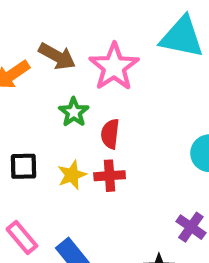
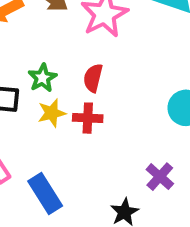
green star: (74, 112) -> (42, 78), moved

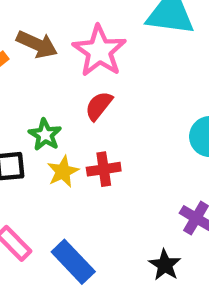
red semicircle: (93, 78) -> (99, 106), moved, turned 36

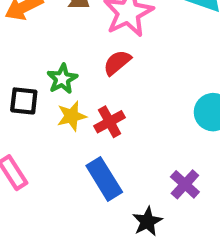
red cross: (104, 169) -> (110, 122), turned -32
blue rectangle: (73, 262) -> (104, 179), moved

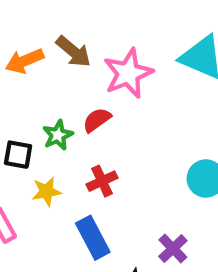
red semicircle: (117, 63) -> (97, 120), moved
yellow star: (72, 116) -> (47, 191), moved

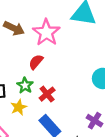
green star: (58, 135) -> (25, 85), moved

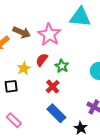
green star: (25, 85) -> (62, 66), moved
yellow star: (19, 107) -> (24, 68), moved

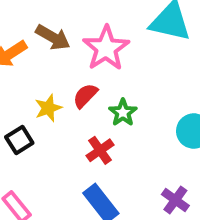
black square: (11, 86) -> (19, 140), turned -32

